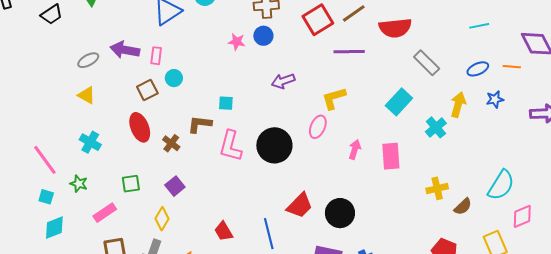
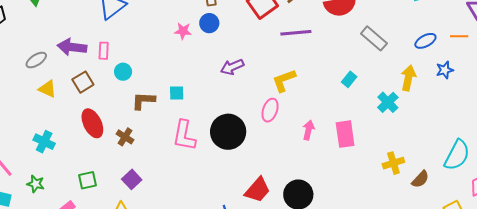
brown square: (147, 90) -> (83, 82), moved
yellow triangle: (87, 95) -> (47, 89), moved
cyan rectangle: (399, 102) -> (349, 79), size x0.6
brown L-shape: (200, 124) -> (143, 101), moved

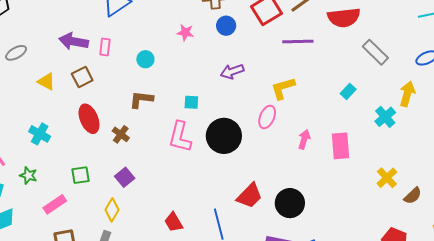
blue circle: (209, 23) -> (226, 26), moved
gray ellipse: (36, 60) -> (16, 53), moved
cyan circle: (123, 72) -> (145, 59), moved
cyan square: (177, 93) -> (191, 102), moved
yellow cross: (393, 163) -> (387, 178), turned -30

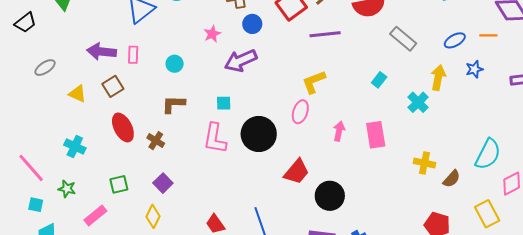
pink star: (185, 32) -> (212, 34), turned -30
purple arrow: (232, 71) -> (241, 61), moved, size x1.4
yellow cross: (387, 178) -> (424, 163), turned -30
red trapezoid: (250, 196) -> (297, 172), moved

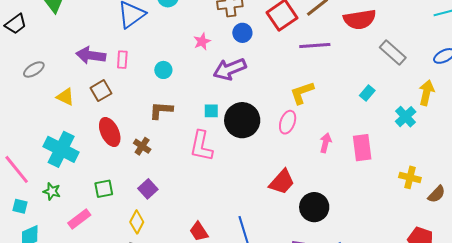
black circle: (259, 134) -> (242, 120), moved
cyan cross: (75, 146) -> (61, 149), size x1.6

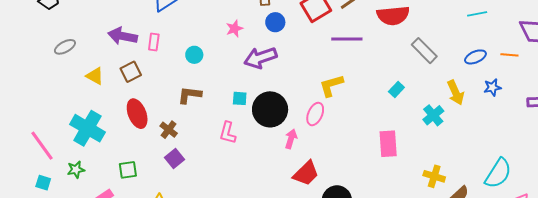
yellow arrow: (426, 93) -> (456, 93), turned 140
pink arrow: (326, 143) -> (291, 139), moved
pink L-shape: (201, 146) -> (228, 133), size x0.7
purple square: (148, 189) -> (175, 158), moved
green star: (52, 191) -> (76, 170), turned -30

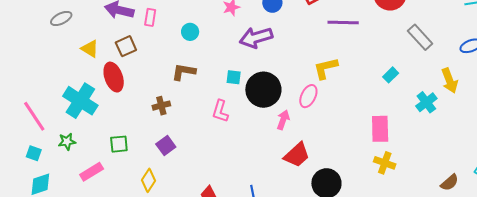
red ellipse: (137, 114) -> (114, 77), moved
brown cross: (169, 130) -> (161, 106), turned 36
purple square: (175, 158) -> (166, 146), moved
yellow cross: (434, 176) -> (385, 163), moved

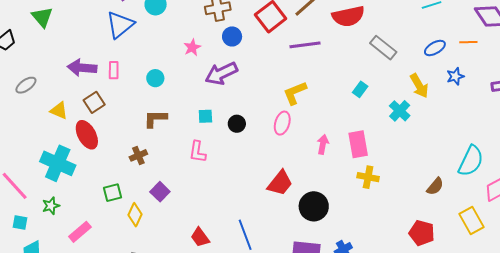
black circle: (263, 90) -> (237, 124), size x0.5
pink arrow: (283, 120) -> (323, 144), moved
green square: (119, 144) -> (113, 193), moved
purple square: (166, 146) -> (160, 192), moved
yellow diamond: (149, 180) -> (135, 215), moved

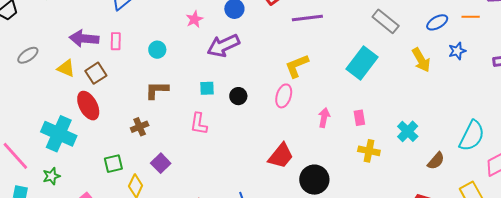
cyan rectangle: (360, 89) -> (362, 63), size x2.0
yellow triangle: (59, 111) -> (66, 68), moved
cyan cross: (400, 111) -> (408, 131), moved
pink rectangle: (358, 144) -> (359, 118), size x0.6

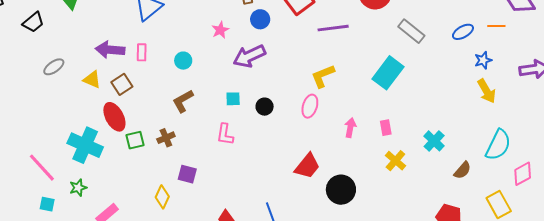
yellow arrow: (421, 60) -> (487, 91), moved
brown L-shape: (157, 90) -> (183, 101), turned -30
yellow cross: (369, 151) -> (395, 161), turned 30
purple square: (161, 163) -> (187, 174), turned -30
green square: (113, 164) -> (135, 140), moved

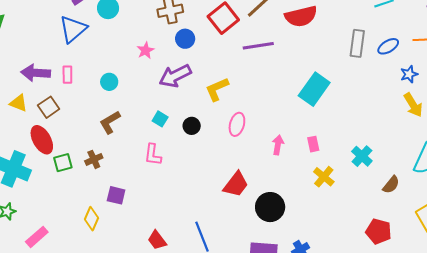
gray rectangle: (411, 31) -> (357, 43), moved, turned 60
yellow L-shape: (323, 76) -> (217, 89), moved
cyan square: (233, 99) -> (160, 119), turned 35

